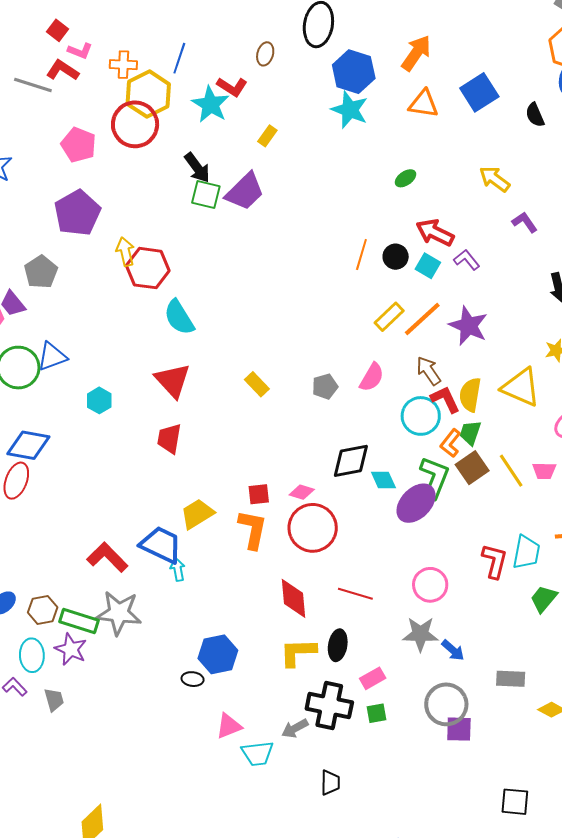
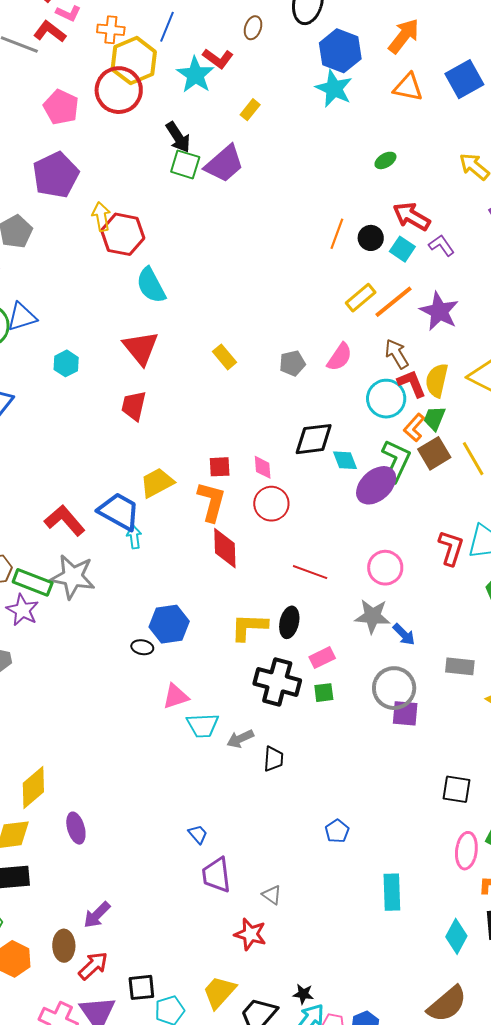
pink diamond: (302, 492) -> (263, 467), turned 65
red circle: (313, 528) -> (271, 504), size x0.7
red diamond: (293, 598) -> (225, 548), moved
gray arrow: (295, 728) -> (240, 739), moved

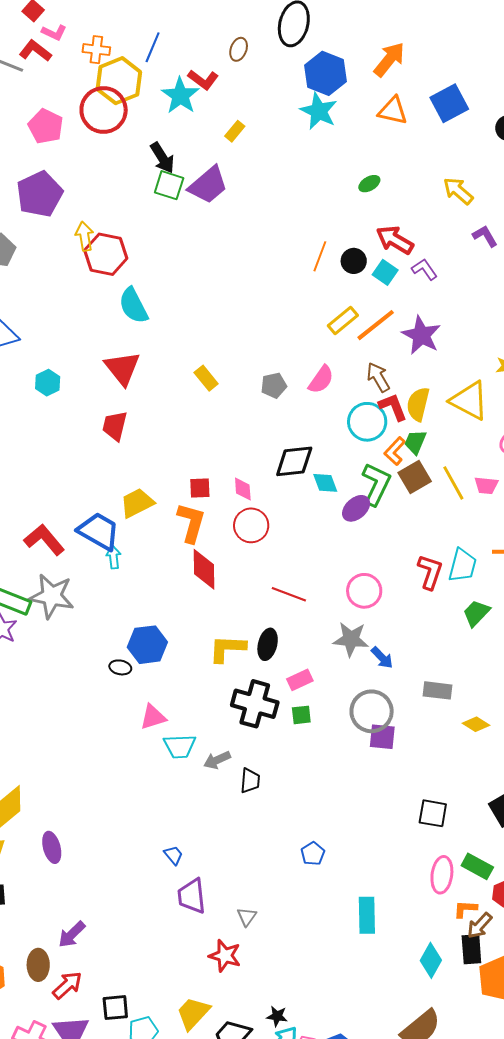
purple ellipse: (376, 485) -> (356, 508), size x0.7
gray triangle: (272, 895) -> (247, 917), turned 30

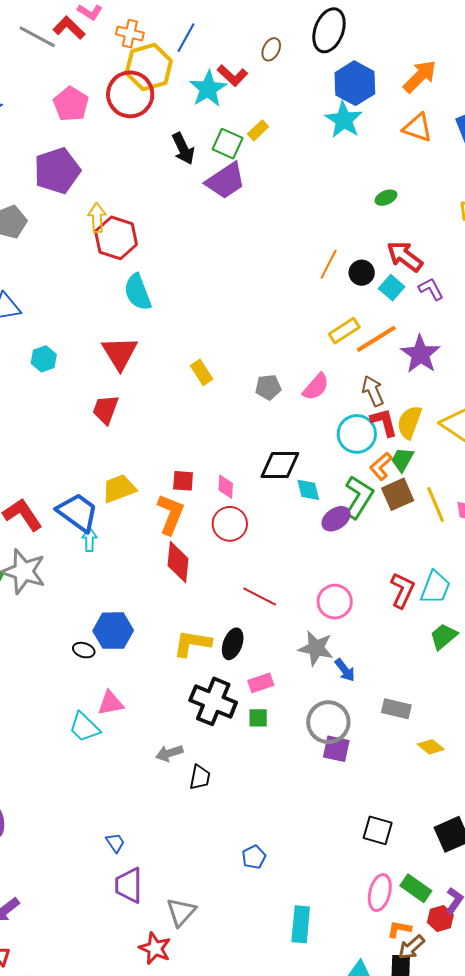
green square: (169, 185) -> (228, 144), moved
cyan trapezoid: (180, 746) -> (84, 727), moved, turned 40
gray triangle: (247, 917) -> (181, 912), size x1.5

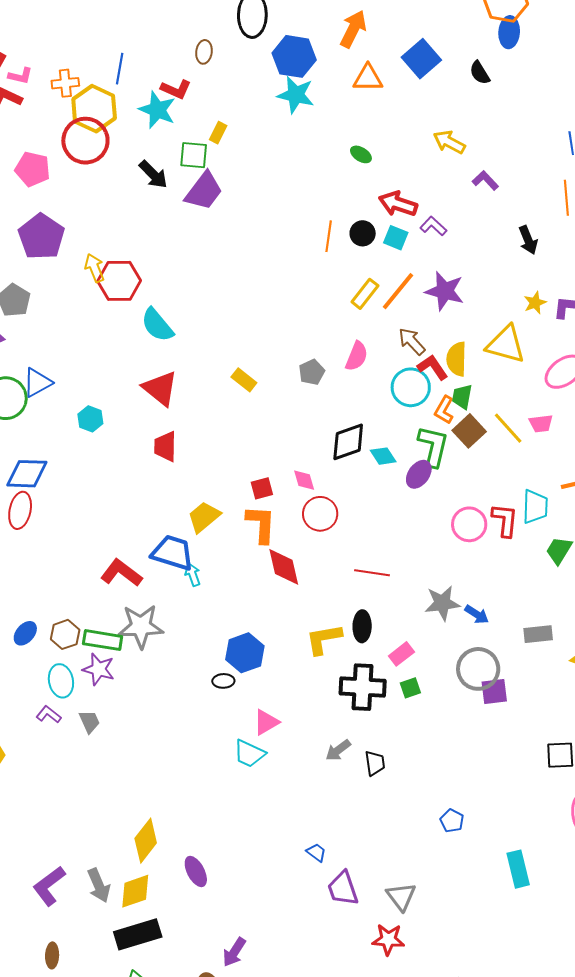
green ellipse: (386, 198) -> (361, 154), turned 75
pink circle: (335, 602) -> (469, 524), moved

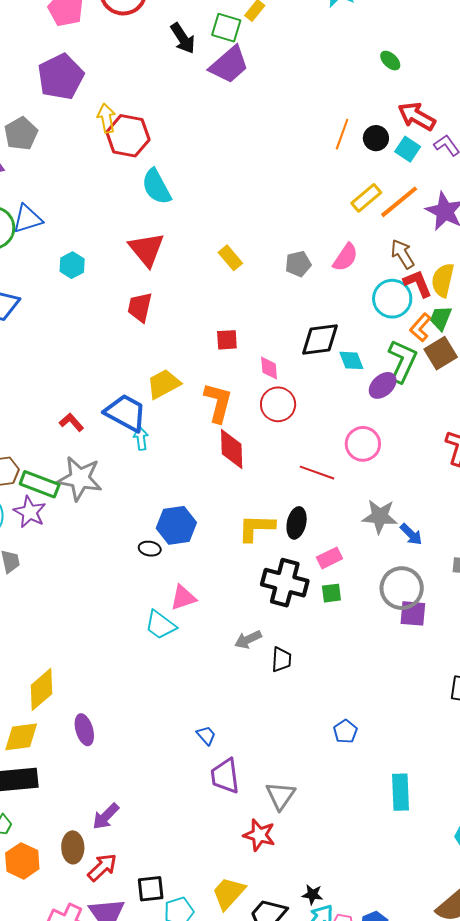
red square: (262, 488) -> (227, 340), moved
pink circle: (469, 524) -> (363, 444), moved
red L-shape: (121, 573) -> (71, 422), size x0.6

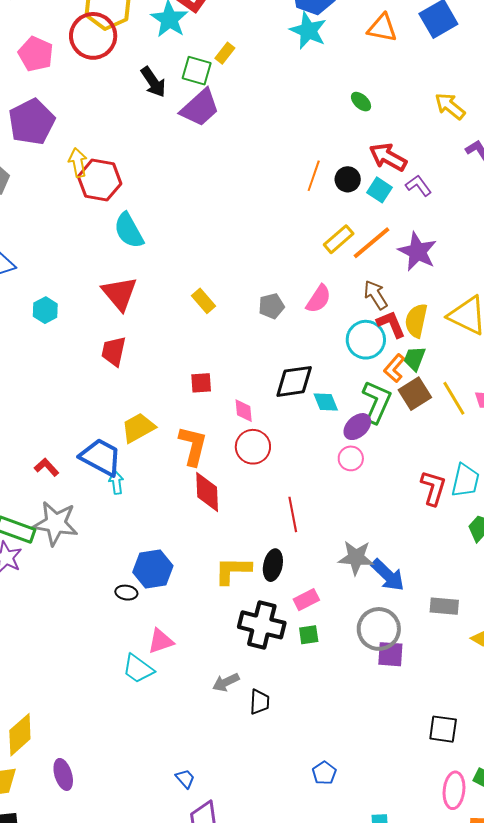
pink circle: (363, 444) -> (351, 458), moved, size x0.7
red line: (317, 473) -> (293, 514), turned 60
blue arrow: (411, 534) -> (388, 575), size x1.5

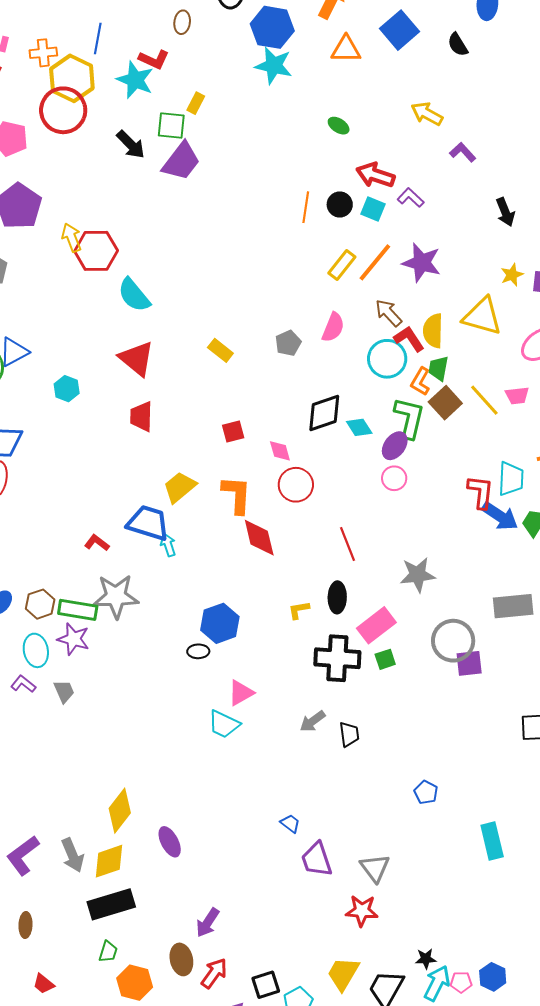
yellow L-shape: (233, 570) -> (299, 610), size x0.6
blue arrow: (388, 575) -> (500, 516), moved
pink rectangle: (306, 600) -> (376, 625), size x1.5
gray rectangle: (444, 606) -> (513, 606), size x1.4

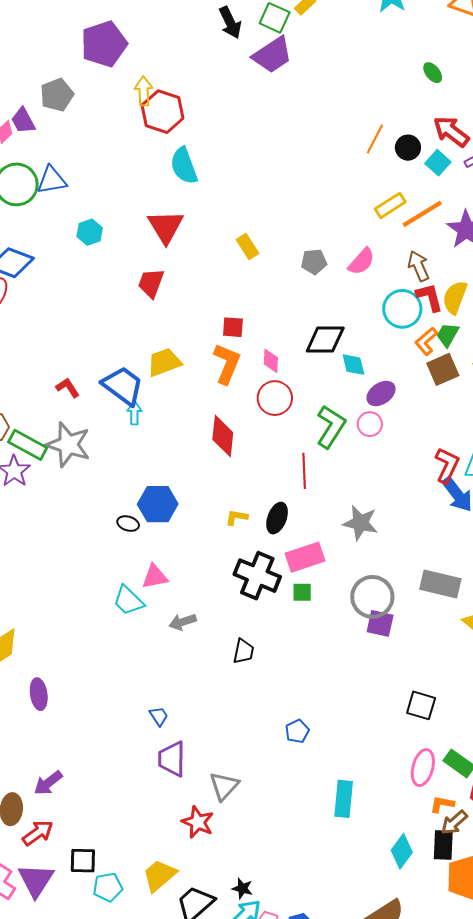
green L-shape: (409, 418) -> (331, 427), moved
orange L-shape: (237, 495) -> (227, 364), moved
gray arrow: (313, 721) -> (183, 622), moved

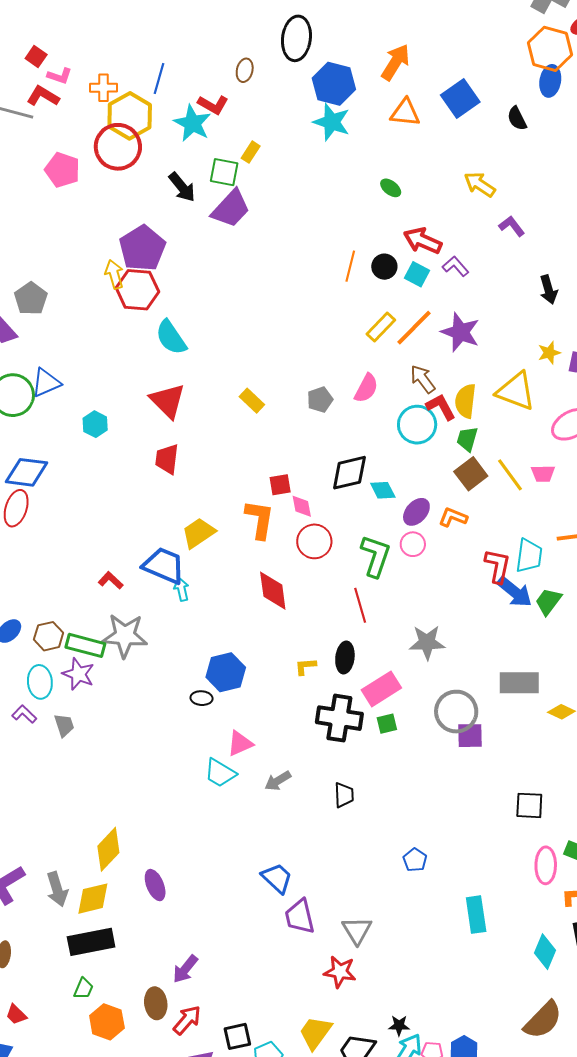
purple pentagon: (104, 44) -> (142, 248), moved
red square: (233, 327) -> (280, 485), moved
orange L-shape: (426, 341) -> (453, 517), moved, turned 76
blue trapezoid: (159, 716) -> (277, 878), size x1.6

